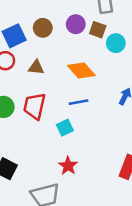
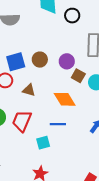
brown square: (98, 30) -> (78, 76), moved

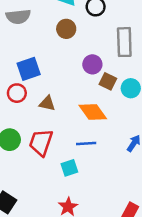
brown circle: (40, 60) -> (66, 29), moved

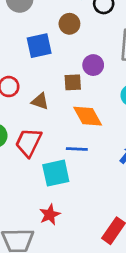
blue square: (29, 69) -> (39, 46), moved
brown square: (108, 81) -> (73, 82), moved, turned -36
cyan square: (69, 168) -> (56, 173), size x1.5

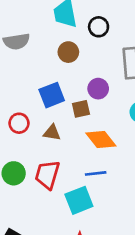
blue square: (39, 46) -> (52, 95), moved

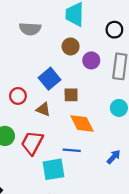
black circle: (99, 27) -> (114, 30), moved
purple circle: (98, 89) -> (91, 60), moved
blue square: (52, 95) -> (49, 79), turned -30

